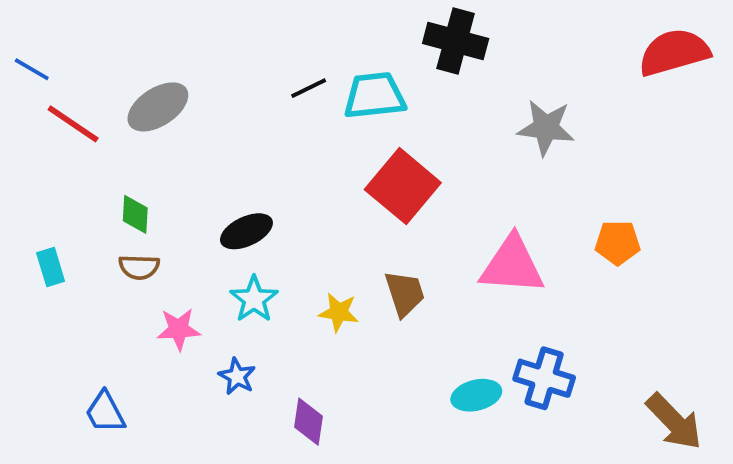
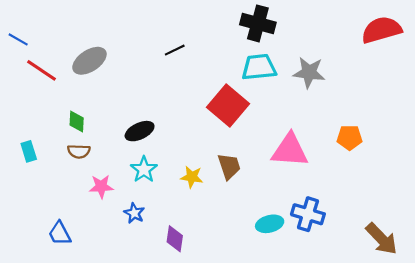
cyan trapezoid: (375, 96) -> (259, 67), moved

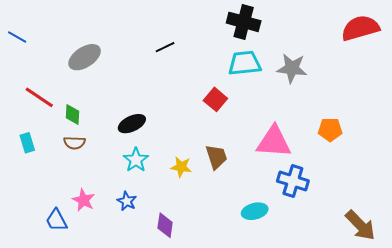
red line: (42, 70) -> (39, 97), moved
red square: (228, 106) -> (215, 99), size x0.6
pink star: (101, 187) -> (84, 200), moved, turned 30
blue cross: (308, 214) -> (293, 181), moved

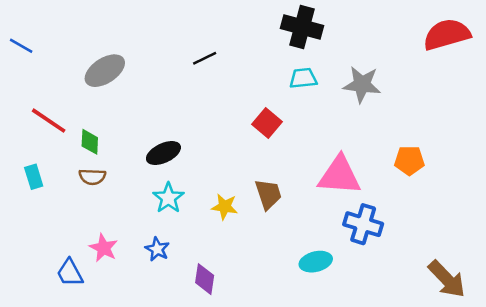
cyan trapezoid: (245, 63) -> (303, 78), size x0.7

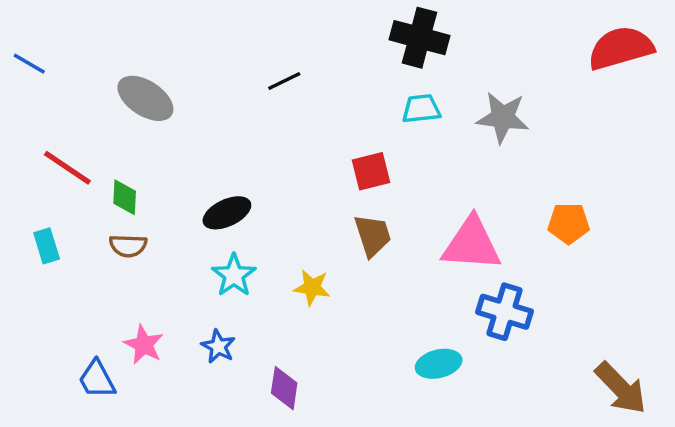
gray ellipse: (105, 71) -> (145, 98), turned 66
red square: (267, 123) -> (371, 171), turned 36
brown trapezoid: (268, 194) -> (373, 235), moved

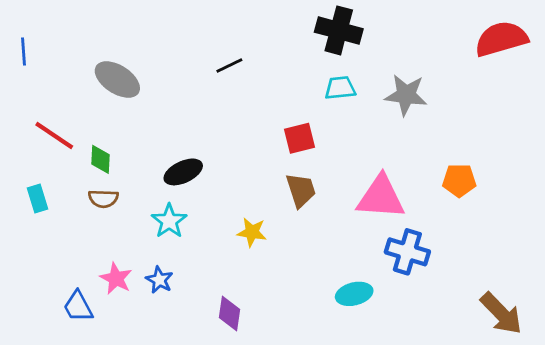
blue line: (29, 64) -> (23, 51), turned 56
cyan star: (234, 275) -> (169, 221), moved
blue star: (218, 346) -> (159, 280), moved

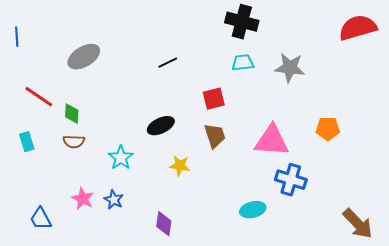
black line: (229, 65) -> (168, 63), moved
gray ellipse: (117, 79) -> (84, 57), turned -64
black ellipse: (183, 172) -> (161, 126), moved
blue trapezoid: (78, 306) -> (41, 219), moved

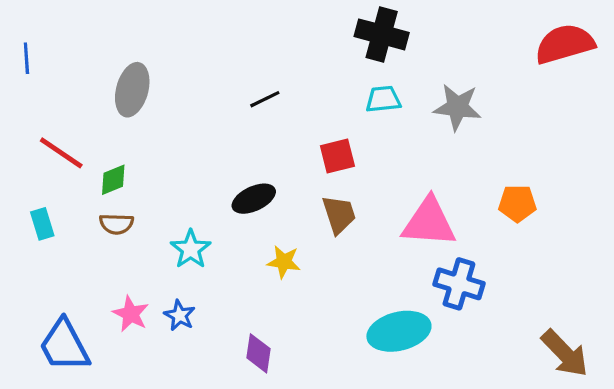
gray ellipse: (84, 57) -> (132, 90), turned -44
green diamond: (72, 114) -> (113, 180), turned 65
cyan ellipse: (253, 210) -> (399, 331), size x1.5
blue trapezoid: (41, 219) -> (64, 345), size x1.5

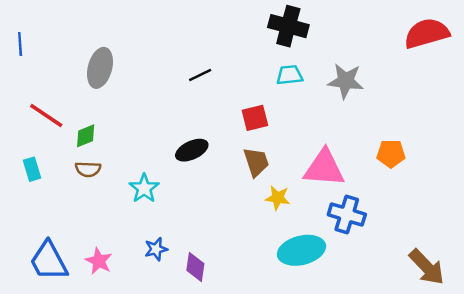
yellow star: (284, 262) -> (278, 198), moved
pink star: (131, 314) -> (99, 261), moved
blue star: (180, 315) -> (156, 249), moved, turned 30

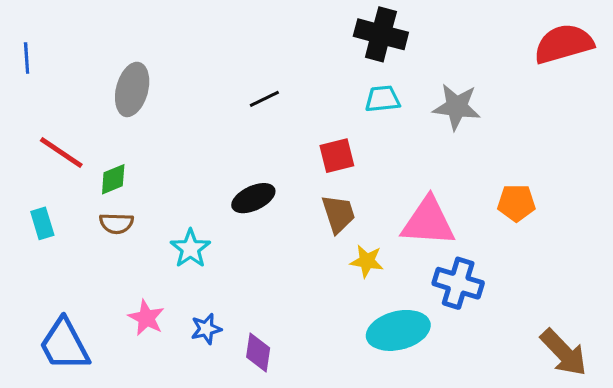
pink star: (99, 261) -> (146, 318), moved

